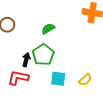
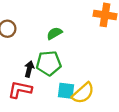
green pentagon: (43, 55) -> (49, 63), turned 30
yellow semicircle: (85, 80) -> (83, 93), moved, size x1.5

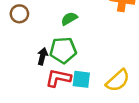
red L-shape: (20, 90) -> (58, 78), moved
yellow semicircle: (83, 93) -> (118, 81), moved

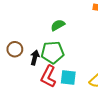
brown circle: (19, 14) -> (15, 49), moved
red L-shape: (58, 78) -> (48, 76), turned -75

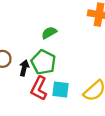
green pentagon: (53, 52) -> (43, 62), turned 30

